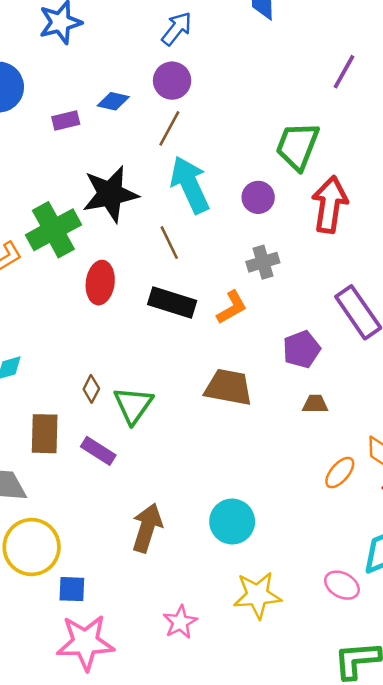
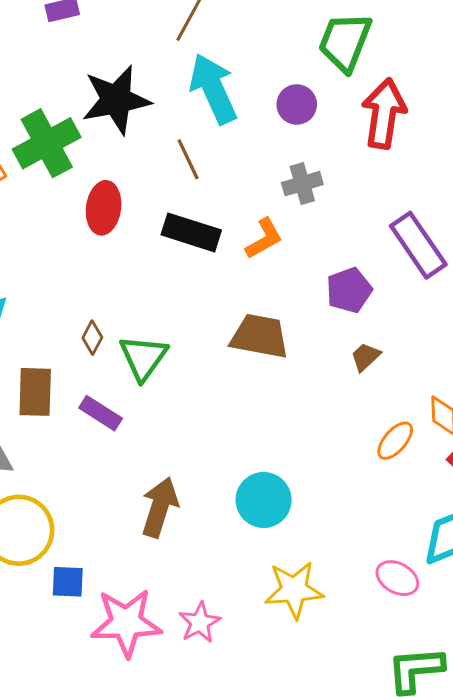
brown trapezoid: (315, 404) -> (365, 357), turned -44
pink star: (85, 642) -> (126, 623), moved

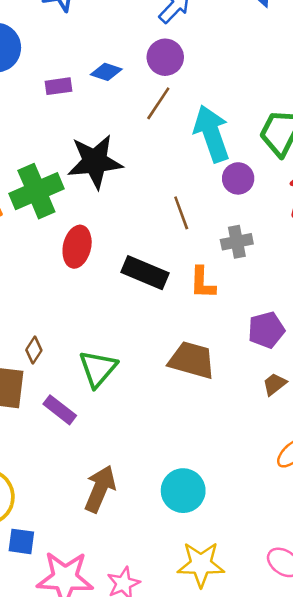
cyan arrow: (213, 89) -> (212, 134), moved
brown line: (188, 159) -> (181, 213), moved
orange L-shape: (264, 239) -> (202, 283), turned 116
brown diamond: (92, 338) -> (34, 350), moved

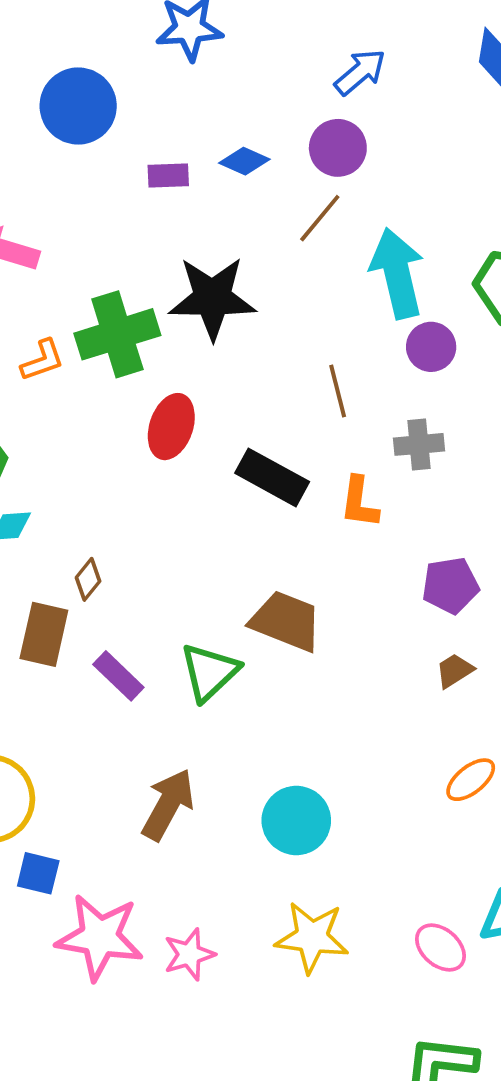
brown trapezoid: (192, 360) -> (286, 621), moved
green triangle: (98, 369) -> (209, 672), moved

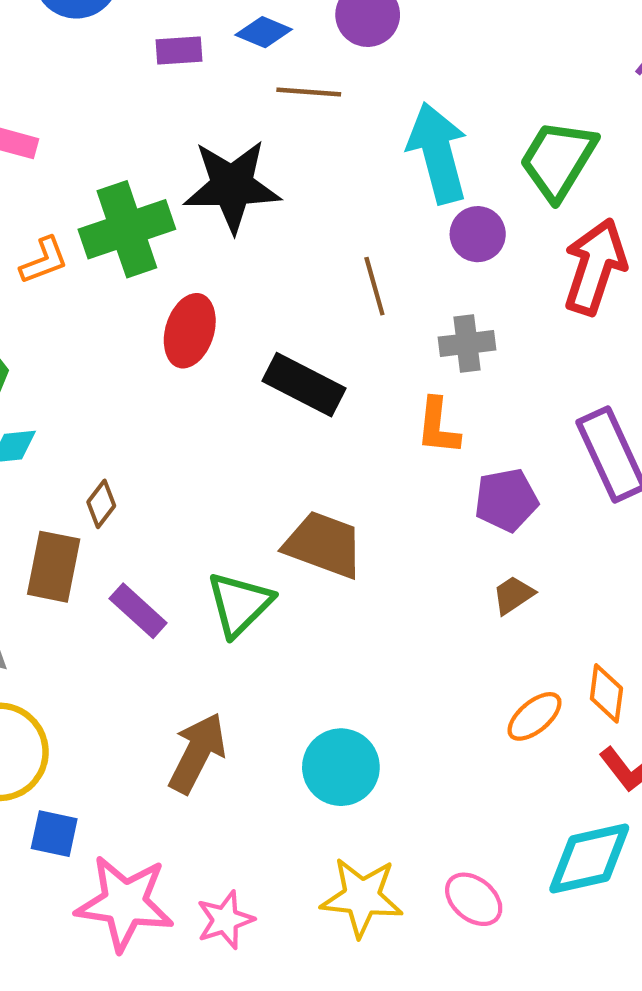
brown line: (320, 218) -> (309, 92), moved, turned 56
orange L-shape: (359, 502) -> (438, 426), moved
pink ellipse: (440, 948) -> (474, 899), moved

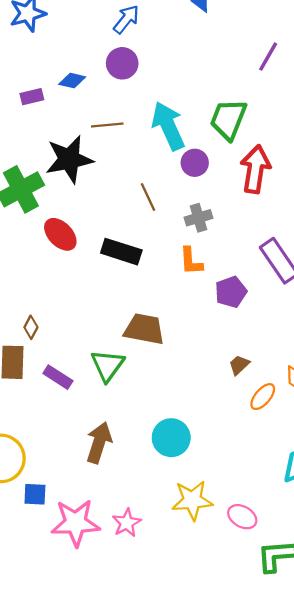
brown line: (309, 92) -> (107, 125), moved
red ellipse: (190, 331) -> (60, 234), turned -52
brown trapezoid: (513, 595) -> (239, 365), moved
pink ellipse: (474, 899) -> (242, 517), moved

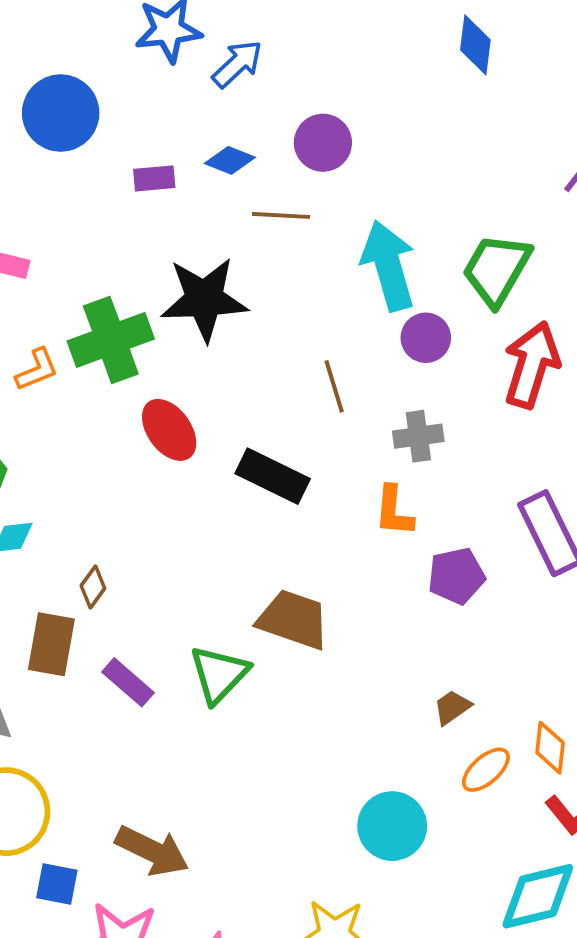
blue arrow: (126, 19) -> (237, 64), moved
brown line: (107, 125) -> (281, 215), moved
cyan circle: (171, 438) -> (392, 826), moved
brown arrow: (99, 443) -> (152, 851), moved, turned 90

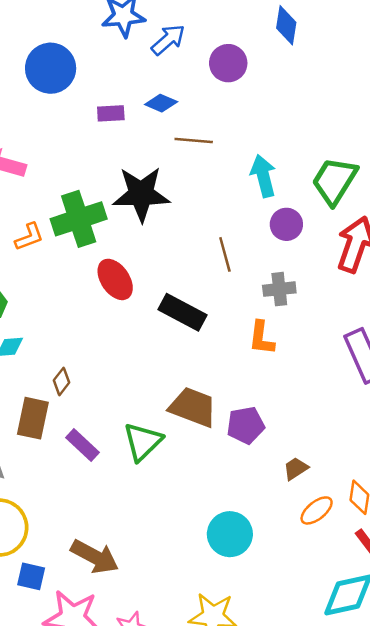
blue diamond: (475, 45) -> (286, 25), moved
purple circle: (323, 143) -> (228, 63), moved
cyan arrow: (388, 266) -> (263, 176), size x0.7
purple pentagon: (456, 576) -> (246, 425), moved
cyan circle: (392, 826) -> (230, 534), moved

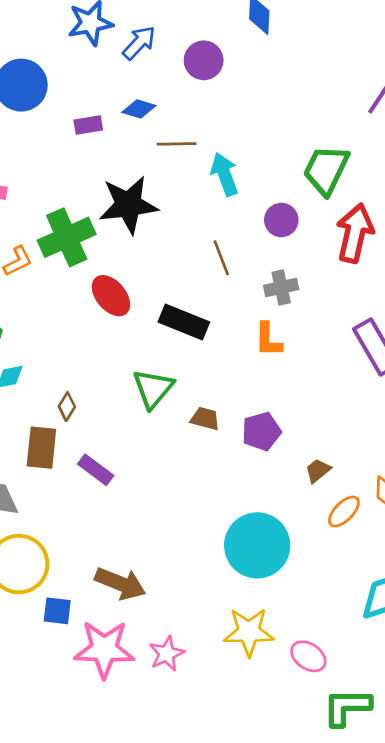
cyan arrow: (263, 176) -> (225, 174), moved
brown trapezoid: (193, 407) -> (205, 419), size x0.6
green triangle: (143, 442) -> (153, 389), moved
cyan circle: (230, 534) -> (257, 545), size x1.4

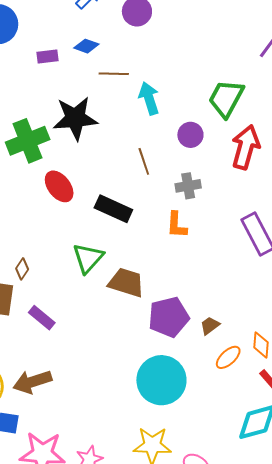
brown trapezoid: (205, 419) -> (126, 283), size x1.6
purple pentagon: (261, 431) -> (169, 317), moved, size x1.4
brown arrow: (120, 583) -> (32, 382), moved, turned 138

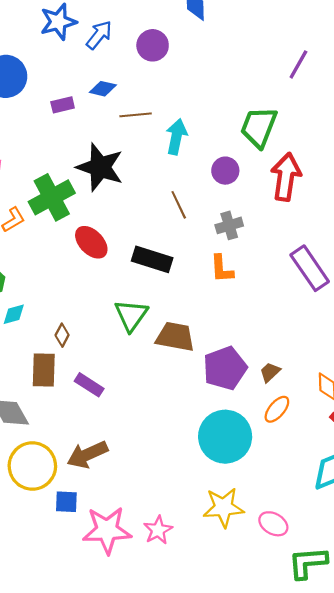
cyan arrow: (149, 98) -> (176, 137), turned 36
black star: (75, 118) -> (100, 167), turned 30
orange ellipse: (228, 357) -> (277, 409), moved

